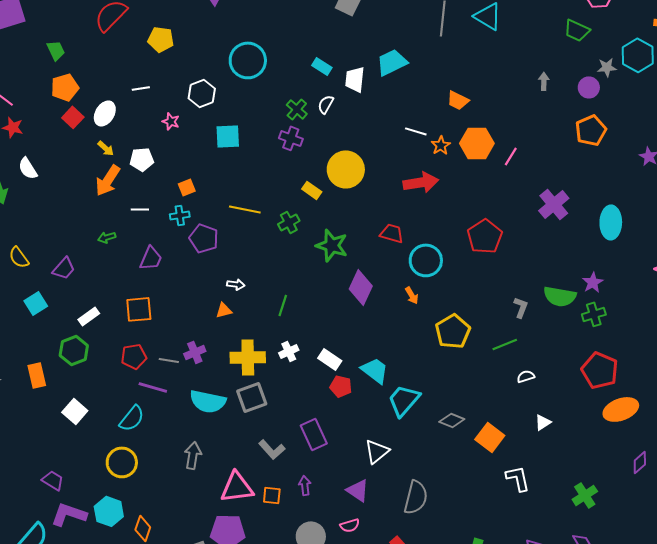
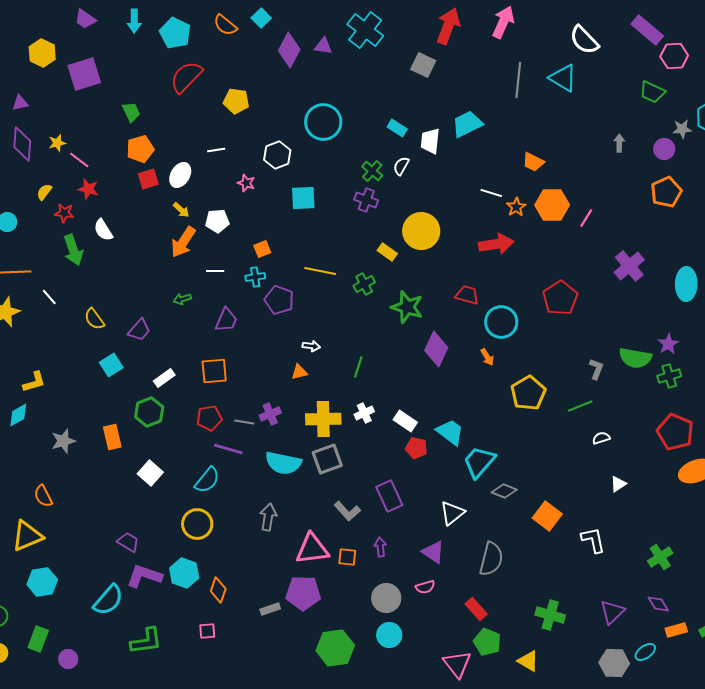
red square: (73, 117) -> (148, 179), turned 30
gray diamond: (452, 420) -> (504, 491), moved
orange square: (490, 437) -> (547, 516), moved

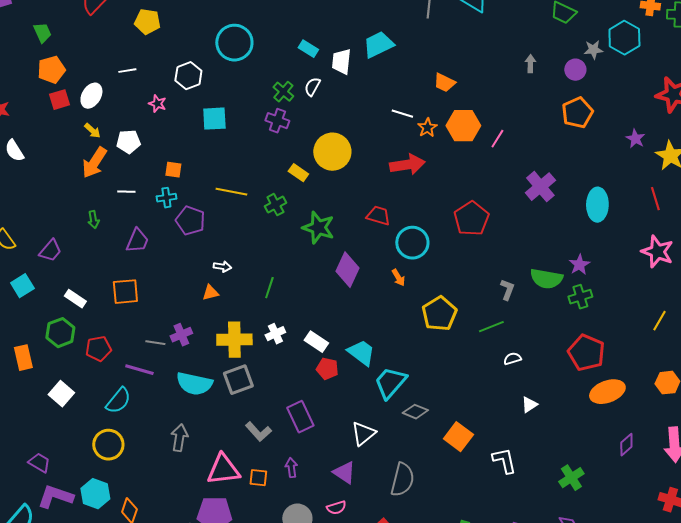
orange square: (262, 249) -> (173, 170), turned 30
green arrow: (182, 299) -> (93, 220), turned -84
white rectangle: (164, 378) -> (75, 299), turned 70
red pentagon: (209, 418) -> (98, 349), moved

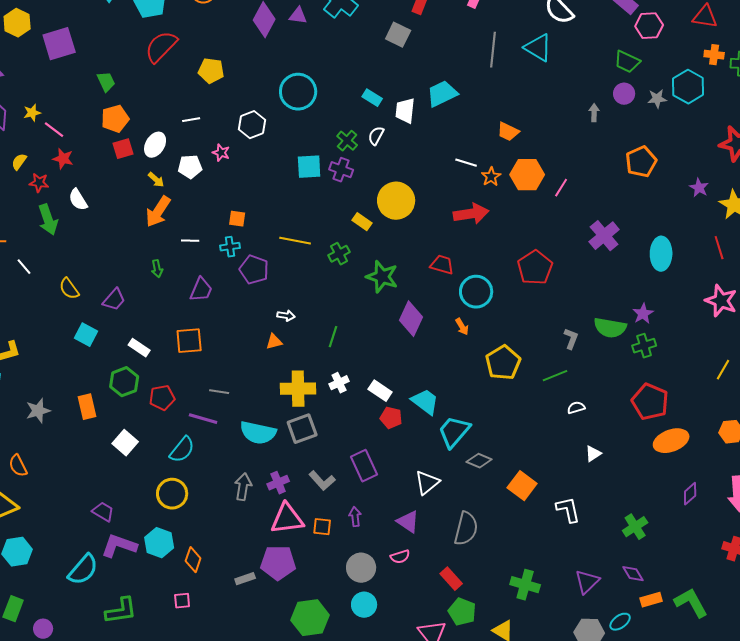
purple circle: (575, 70) -> (624, 94), moved
cyan square: (214, 119) -> (309, 167), moved
white pentagon: (128, 142) -> (190, 167), moved
cyan square: (22, 286) -> (86, 335), turned -30
purple cross: (181, 335) -> (278, 483), moved

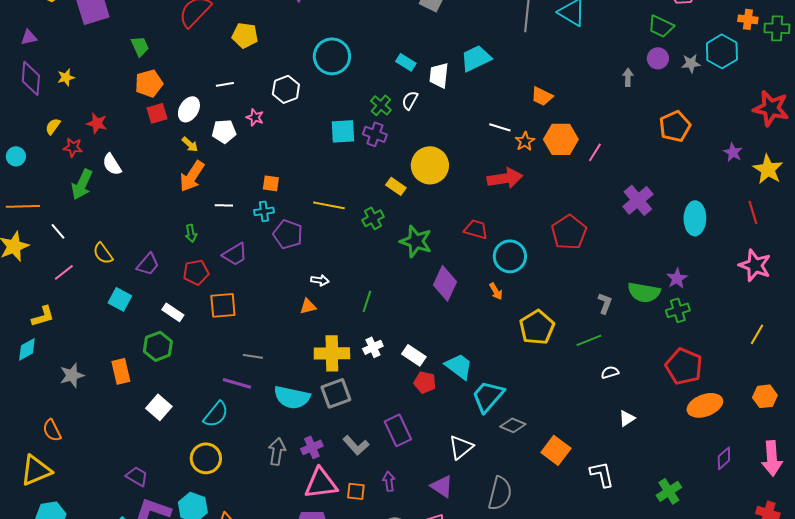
pink line: (54, 130) -> (64, 272), moved, turned -75
green arrow: (48, 220) -> (82, 184), turned 44
purple trapezoid: (201, 290) -> (235, 254), turned 36
red pentagon: (162, 398) -> (196, 272), moved

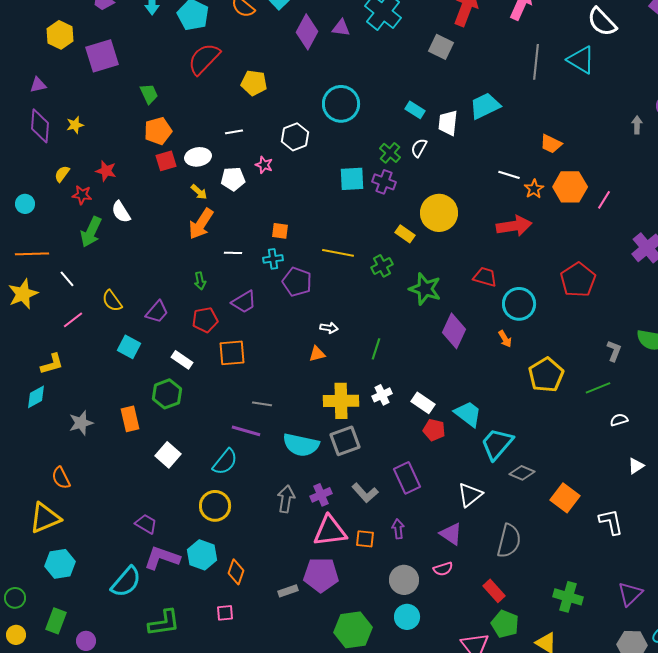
white ellipse: (189, 109) -> (198, 157), turned 50

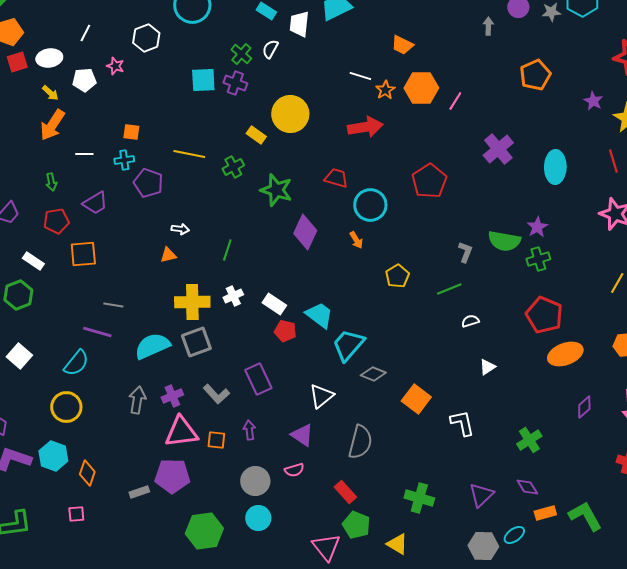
white line: (234, 132) -> (85, 33), turned -54
yellow pentagon: (546, 375) -> (397, 276), size x0.7
cyan semicircle: (301, 445) -> (152, 346), turned 144

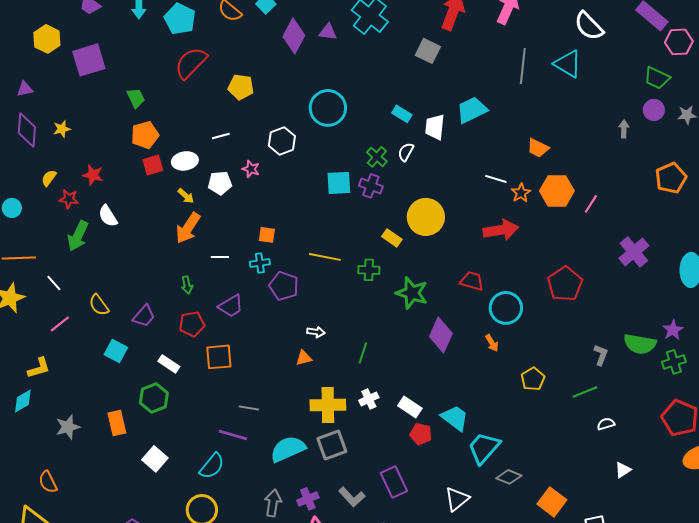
white line: (85, 33) -> (221, 136), turned 48
green cross: (233, 167) -> (369, 270), turned 30

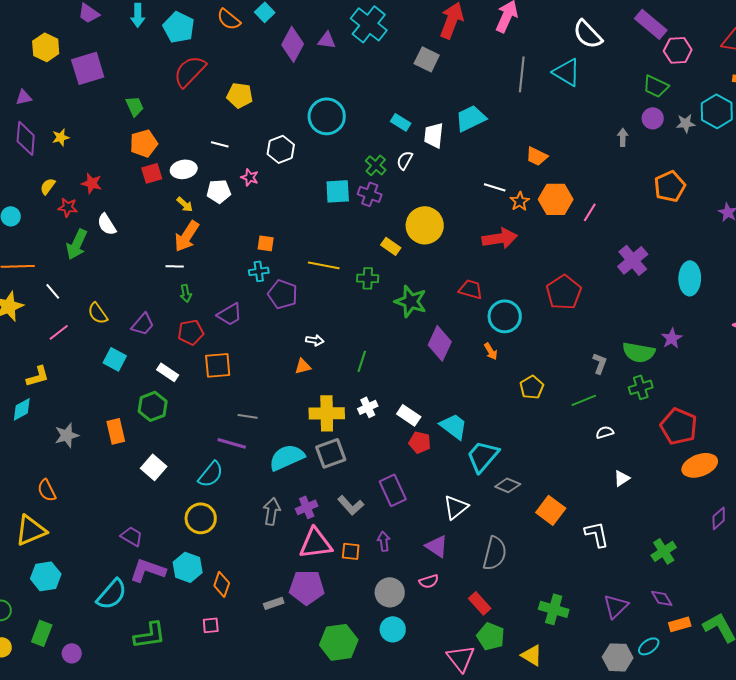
white line: (221, 136) -> (220, 144), turned 30
white line: (220, 257) -> (175, 266), moved
green cross: (674, 362) -> (641, 387), moved

